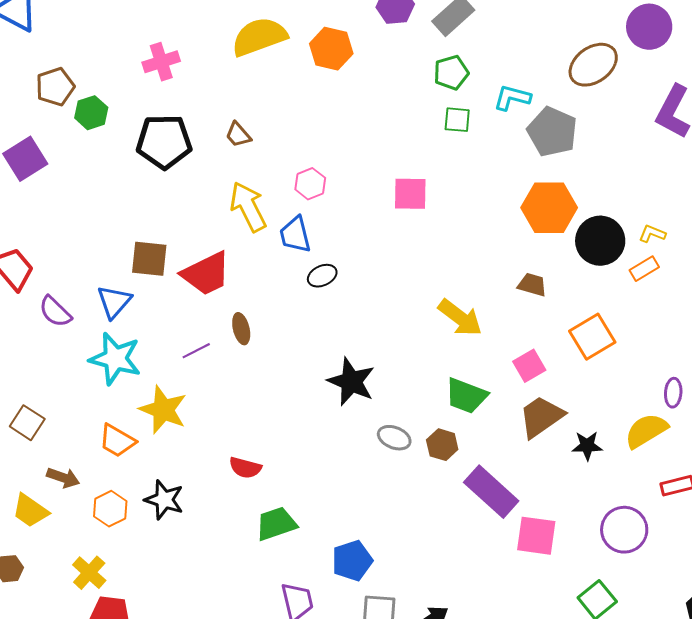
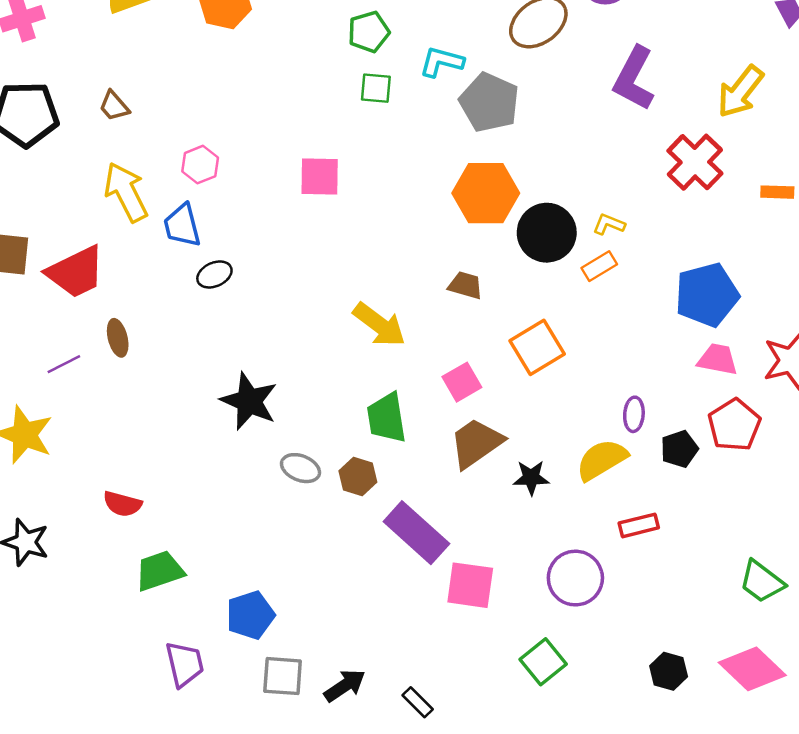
green trapezoid: (466, 396) -> (387, 418), turned 60

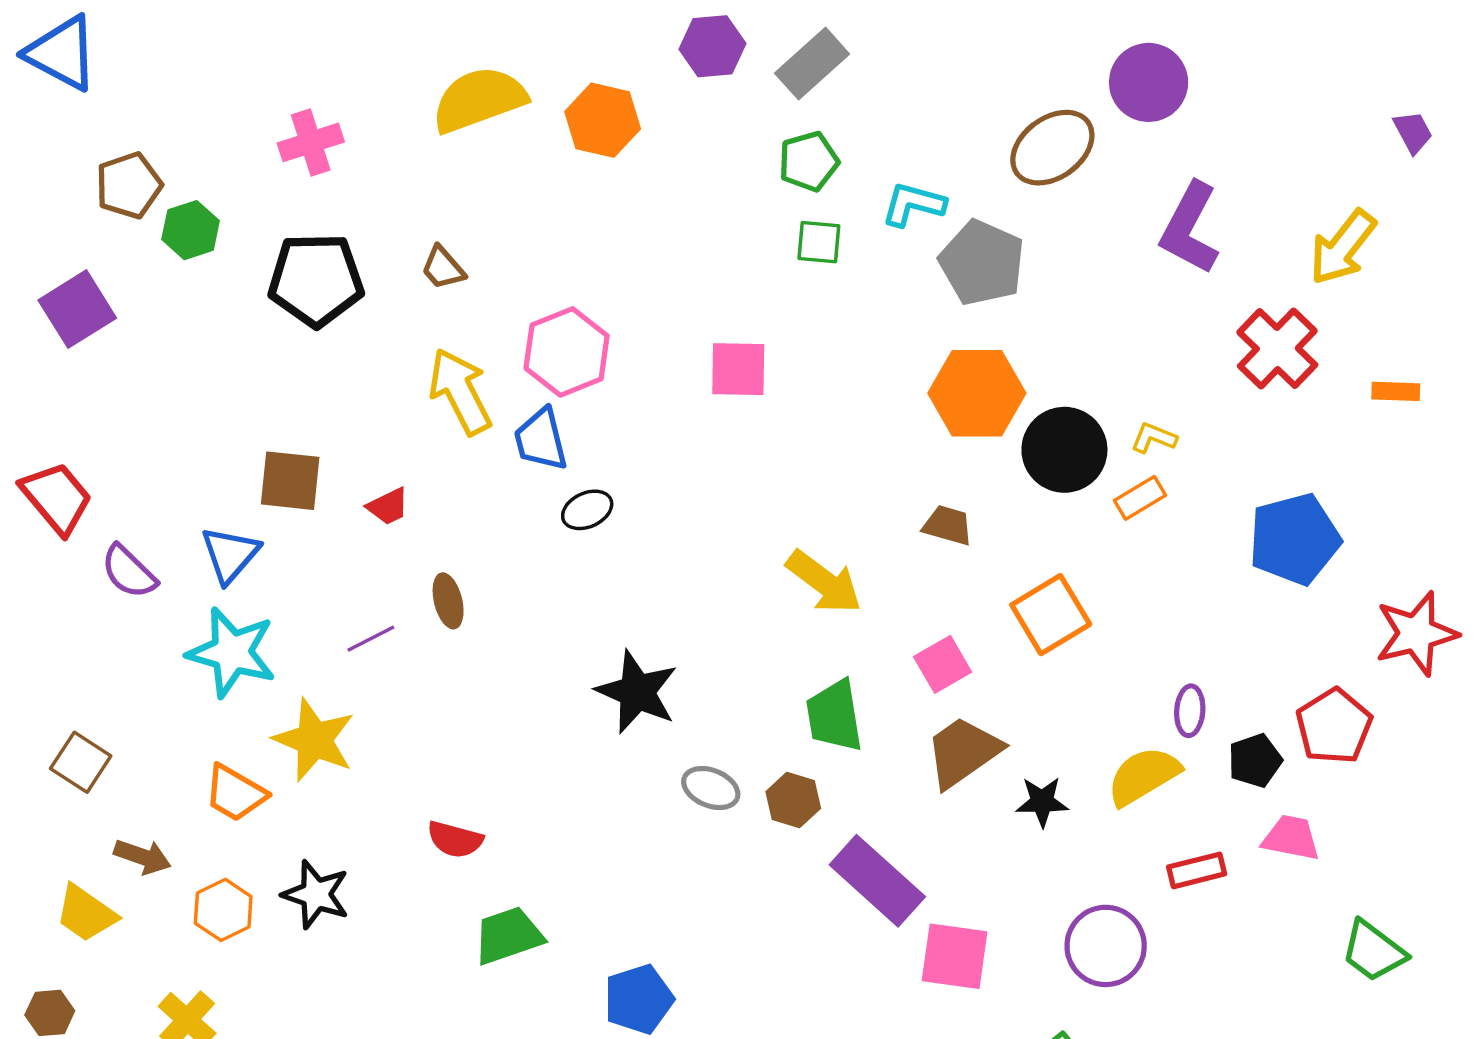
pink hexagon: (200, 165) -> (567, 352), size x1.6
red trapezoid: (76, 272) -> (388, 506), size x0.5
pink trapezoid: (718, 359) -> (1291, 838), moved

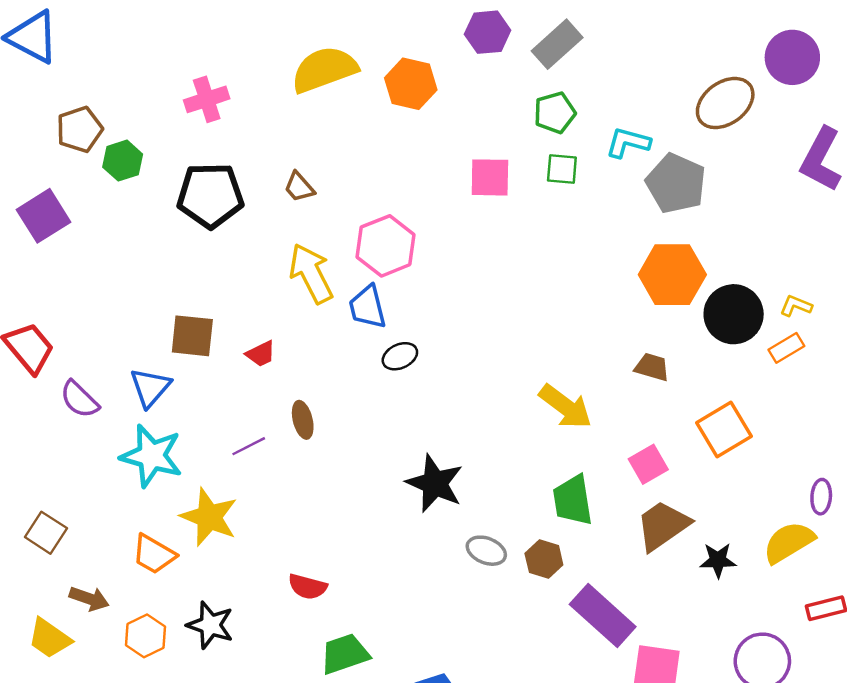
pink square: (738, 369) -> (490, 177), moved

